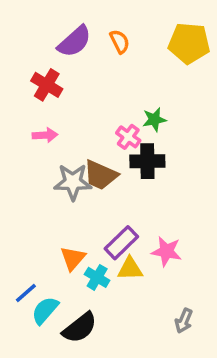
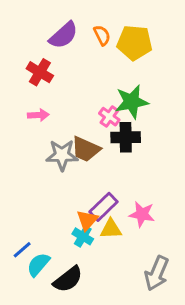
yellow pentagon: (189, 43) -> (135, 43), moved
green star: (154, 120) -> (132, 102), size x1.6
orange triangle: (73, 258) -> (87, 220), moved
gray arrow: (184, 321) -> (157, 273), size x1.6

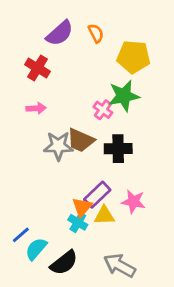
yellow pentagon: (135, 43) -> (133, 57), moved
black cross: (126, 137) -> (118, 149), moved
gray arrow: (157, 273) -> (120, 265), moved, turned 96

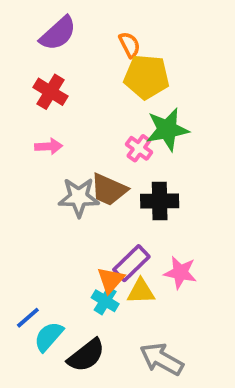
purple semicircle: (60, 33) -> (58, 33), moved
yellow pentagon: (133, 57) -> (146, 77), moved

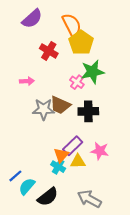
orange semicircle: (130, 45) -> (72, 25), size x1.6
yellow pentagon: (146, 77) -> (81, 43), turned 30
red cross: (50, 92) -> (49, 51), moved

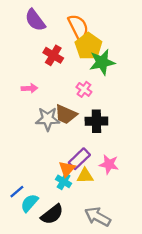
purple semicircle: (32, 19) -> (35, 20), turned 95
green star: (93, 72) -> (102, 62), moved

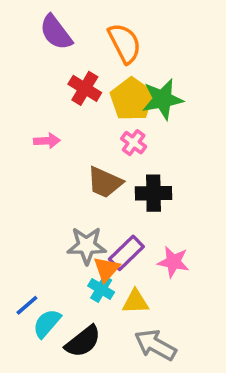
yellow pentagon: (88, 46) -> (132, 99), moved
gray star: (48, 119) -> (87, 246), moved
yellow triangle: (85, 176) -> (135, 302), moved

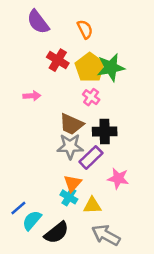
orange semicircle: (125, 43) -> (85, 29), size x0.7
gray star: (87, 246) -> (70, 146), moved
purple rectangle: (126, 253) -> (91, 157), moved

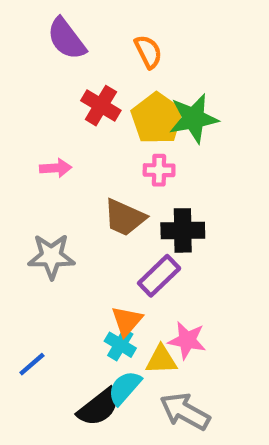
pink cross: (91, 97) -> (159, 170), turned -35
gray star: (70, 146) -> (51, 256), moved
pink star: (118, 178) -> (187, 340), moved
cyan semicircle: (32, 220) -> (125, 388), moved

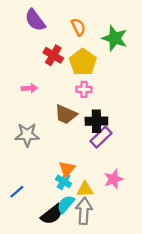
green star: (194, 118) -> (115, 38), moved, turned 30
purple rectangle: (159, 276) -> (101, 137), moved
pink star: (187, 340) -> (113, 179), moved, turned -30
gray arrow: (185, 411) -> (84, 211), moved, turned 65

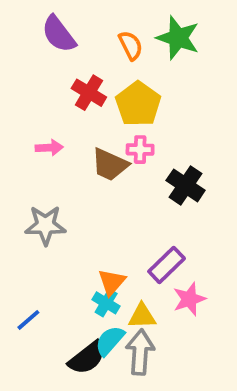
green star: (115, 38) -> (178, 38), moved
brown trapezoid: (66, 114) -> (110, 165), moved
black cross: (96, 121) -> (186, 185), moved, turned 35
purple rectangle: (101, 137) -> (167, 265), moved

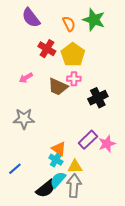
pink arrow: (49, 148) -> (26, 78), turned 152
black cross: (186, 185) -> (98, 98), turned 30
orange triangle: (112, 282) -> (59, 149), turned -35
pink star: (189, 299) -> (107, 144), moved

